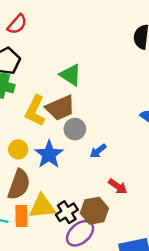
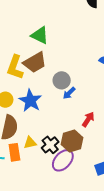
gray circle: (75, 129) -> (62, 80), moved
red arrow: (118, 186) -> (88, 119), turned -84
yellow triangle: (42, 206) -> (30, 143), size x0.6

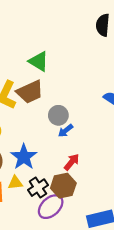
blue star: (30, 101) -> (24, 157), moved
red arrow: (88, 119) -> (72, 162), moved

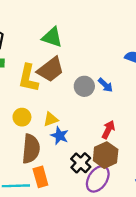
blue arrow: (65, 131) -> (105, 85), moved, turned -84
blue star: (24, 157) -> (60, 136), size x0.7
yellow triangle: (15, 183) -> (51, 119), moved

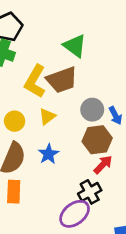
yellow triangle: (51, 119) -> (47, 116), moved, turned -35
brown hexagon: (106, 155) -> (97, 140), moved
black cross: (81, 163) -> (90, 192), moved

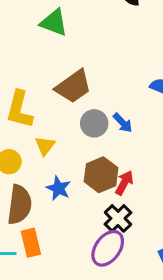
green triangle: (75, 46) -> (54, 23), moved
brown trapezoid: (62, 80) -> (73, 87), moved
brown hexagon: (97, 140) -> (101, 175), moved

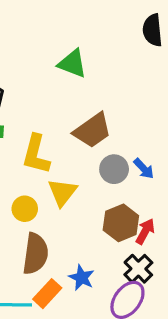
yellow triangle: (45, 146) -> (62, 192), size x1.4
blue star: (59, 188) -> (82, 278), moved
orange rectangle: (31, 243) -> (47, 294), turned 56

